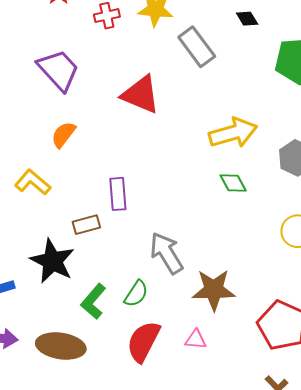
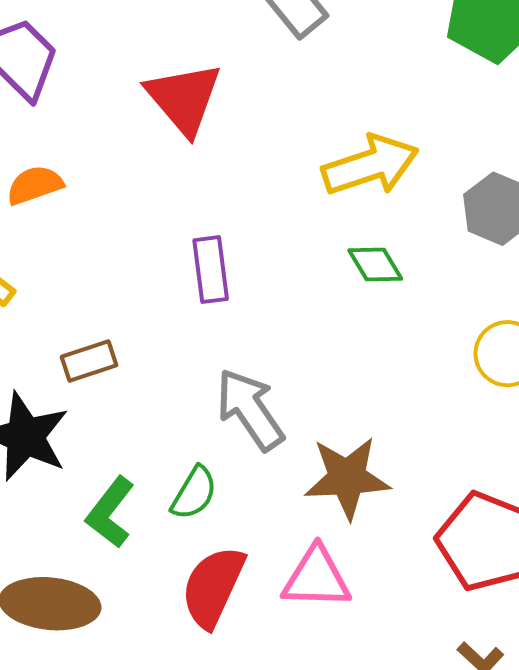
red triangle: (141, 94) -> (184, 98), turned 30
orange semicircle: (63, 135) -> (35, 185), turned 36
purple rectangle: (118, 194) -> (211, 270), moved
pink triangle: (196, 340) -> (316, 578), size x1.6

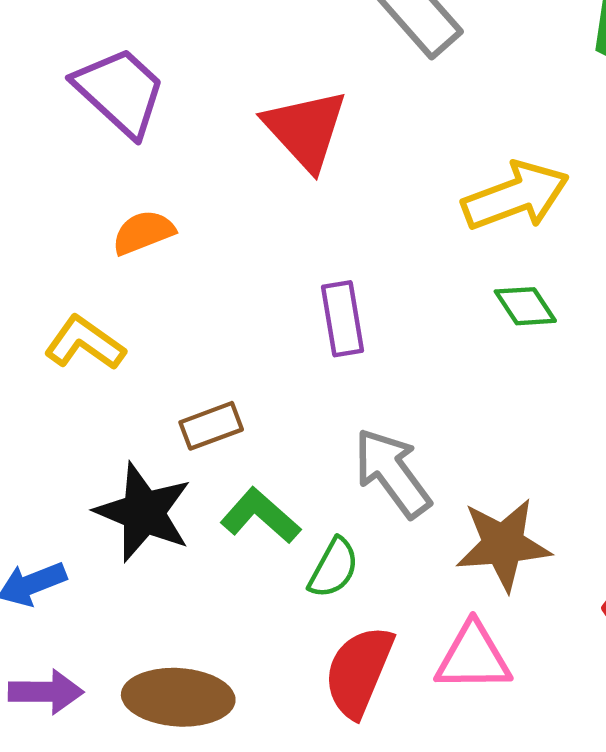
green L-shape: (110, 512) -> (260, 516), moved, turned 96

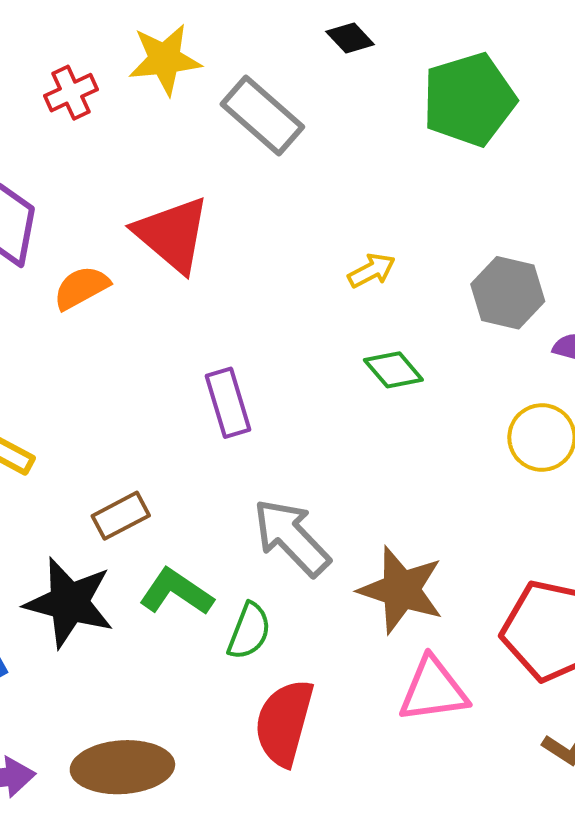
yellow arrow: (516, 196) -> (372, 270), size x0.5
orange semicircle: (143, 232) -> (81, 288), moved
brown star: (503, 544) -> (401, 590), turned 30
pink triangle: (473, 657) -> (433, 690), moved

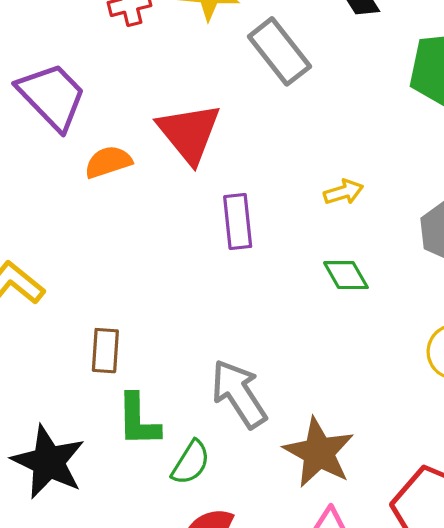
purple rectangle: (228, 403) -> (238, 222), moved
brown rectangle: (121, 516) -> (105, 351), turned -69
green L-shape: (176, 592) -> (138, 420), turned -136
black star: (69, 603) -> (48, 462), moved

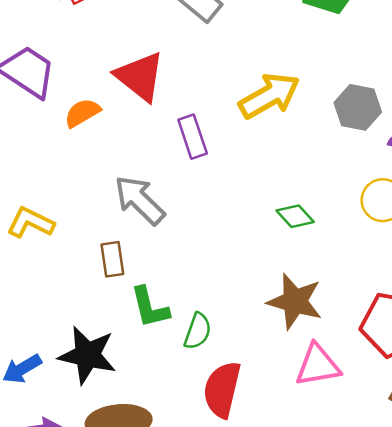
yellow arrow: (344, 192) -> (269, 96), size x2.0
green diamond: (346, 275) -> (295, 216), moved
gray arrow: (239, 394) -> (140, 200), moved

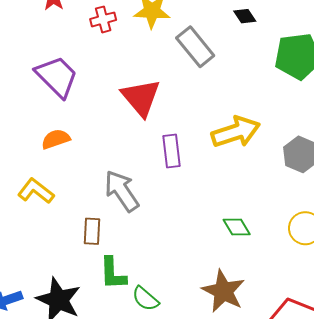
orange semicircle: (82, 113) -> (56, 139), moved
green semicircle: (198, 331) -> (145, 299), turned 100

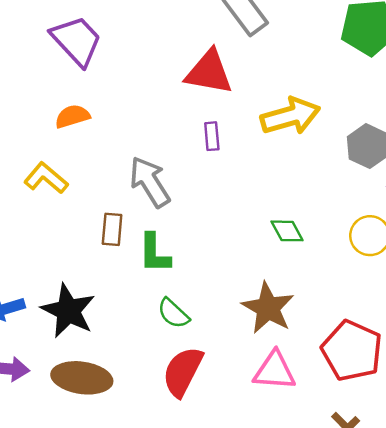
red triangle: (141, 98) -> (209, 72), moved, turned -42
purple rectangle: (171, 151) -> (212, 136), size x0.7
green L-shape: (113, 273) -> (154, 253), moved

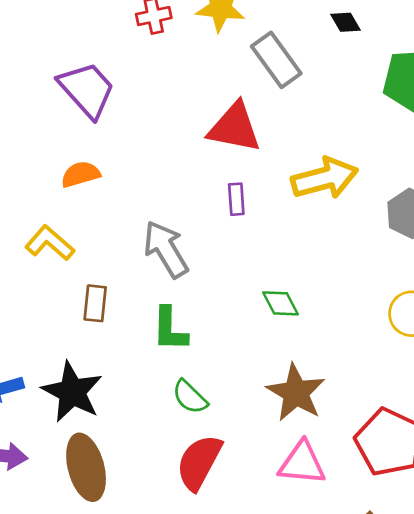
brown rectangle: (112, 229) -> (95, 303), moved
green diamond: (287, 231) -> (281, 303), moved
brown ellipse: (82, 378) -> (86, 467), turned 66

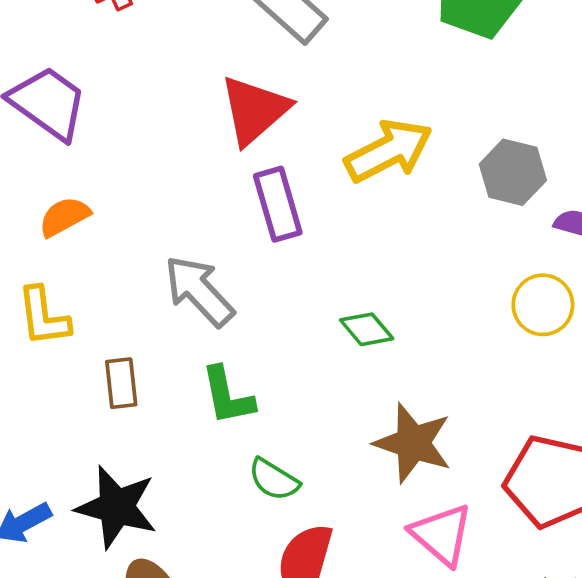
red triangle: (234, 128) -> (254, 110), turned -40
purple rectangle: (236, 199) -> (278, 204), size x1.6
yellow L-shape: (50, 243) -> (44, 316), turned -126
pink triangle: (302, 463) -> (442, 535), turned 48

